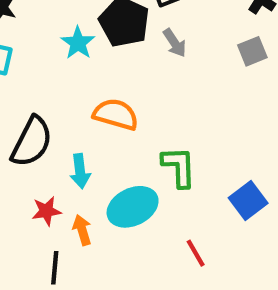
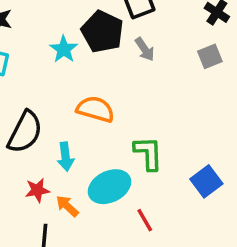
orange arrow: (82, 230) -> (67, 206), turned -30
red line: (196, 253) -> (145, 220), moved

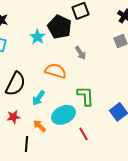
gray arrow: (145, 49) -> (81, 53), moved
cyan arrow: (65, 157) -> (39, 98), turned 42
red star: (37, 190) -> (14, 117), moved

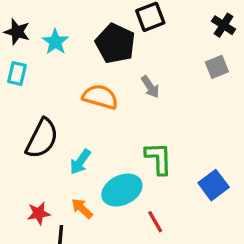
cyan star: (38, 37) -> (55, 42), moved
orange semicircle: (56, 71) -> (100, 97), moved
red star: (14, 117) -> (39, 213), moved

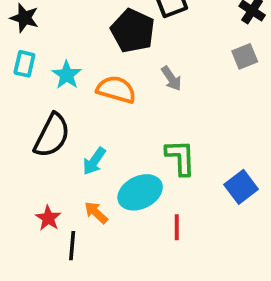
cyan star: (55, 42) -> (67, 75), moved
red star: (39, 213) -> (48, 218), turned -30
red line: (155, 222) -> (177, 227), turned 30

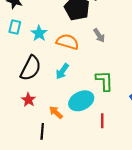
cyan arrow: (94, 161) -> (62, 71), moved
red star: (48, 218) -> (28, 100), moved

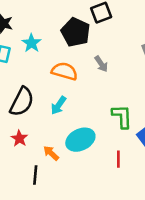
cyan star: (39, 33) -> (32, 43), moved
green L-shape: (104, 81) -> (122, 116), moved
red line: (102, 121) -> (118, 159), moved

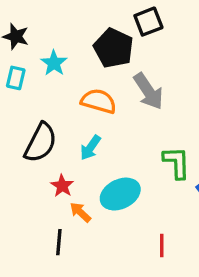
gray arrow: (101, 64) -> (148, 91), size x1.6
red star: (19, 138) -> (62, 186), moved
red line: (118, 159) -> (162, 245), moved

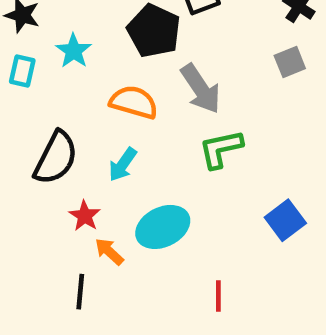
green L-shape: (177, 163) -> (221, 149), moved, turned -100

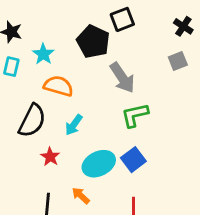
orange semicircle: (134, 102) -> (59, 86), moved
blue square: (285, 220) -> (133, 160), moved
orange arrow: (109, 252) -> (81, 196), moved

